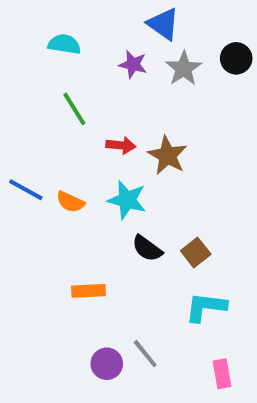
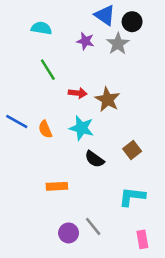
black circle: (236, 58) -> (132, 22), moved
orange semicircle: (70, 202) -> (45, 129), turned 42
brown square: (196, 252) -> (132, 150), moved

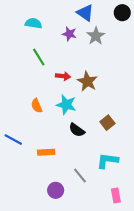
black circle: (132, 22) -> (122, 13), moved
blue line: (17, 121) -> (13, 140), moved
gray line: (93, 226) -> (80, 176), moved

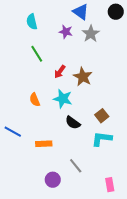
cyan semicircle: (33, 23) -> (32, 22), turned -112
red arrow: (63, 76) -> (60, 72), turned 120
cyan L-shape: (107, 161) -> (102, 139), moved

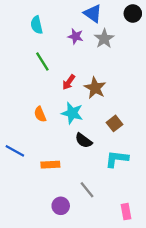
brown square: (102, 116) -> (114, 123), moved

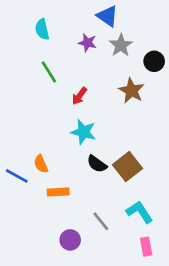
black circle: (133, 13) -> (154, 61), moved
brown star: (95, 88) -> (131, 91), moved
orange semicircle: (40, 114) -> (41, 164), moved
brown square: (114, 123) -> (127, 167), moved, size x1.5
cyan L-shape: (117, 159) -> (139, 212), moved, turned 50

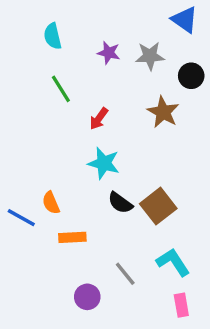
blue triangle: (107, 16) -> (185, 20), moved
gray star: (121, 45) -> (150, 56), turned 30

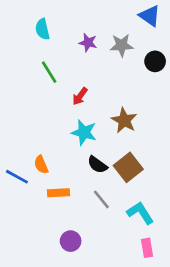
brown star: (163, 112) -> (124, 120), moved
gray line: (125, 274) -> (101, 199), moved

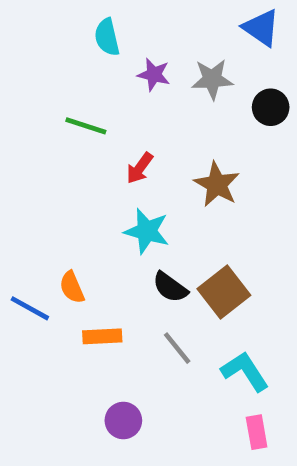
cyan semicircle: (42, 29) -> (107, 37), moved
green line: (49, 72) -> (86, 126), turned -40
brown star: (124, 120) -> (217, 184), moved

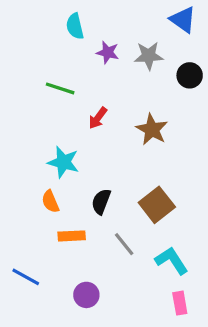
cyan star: (147, 231) -> (63, 162), moved
black semicircle: (170, 287) -> (101, 202), moved, turned 75
blue line: (30, 308) -> (26, 277), moved

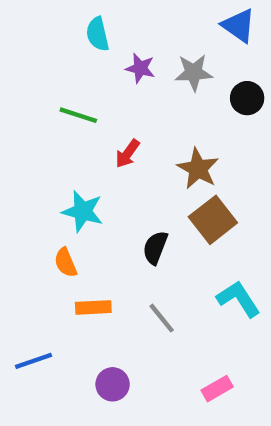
black semicircle: (101, 202) -> (155, 248), moved
brown square: (157, 205) -> (213, 220), moved
cyan L-shape: (172, 261) -> (239, 299), moved
blue line: (26, 277) -> (33, 361), turned -48
pink rectangle: (180, 303) -> (217, 389), moved, turned 70

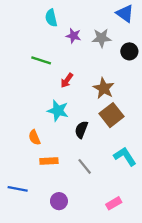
cyan star: (83, 211) -> (58, 111), moved
blue line: (33, 361) -> (18, 189), turned 30

